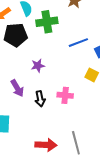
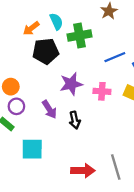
purple star: (38, 66) -> (71, 84), size x1.5
pink cross: (65, 95) -> (102, 91), moved

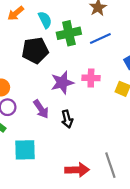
orange arrow: (31, 28) -> (16, 13), moved
blue line: (115, 57) -> (100, 39), moved
pink cross: (102, 91) -> (91, 78), moved

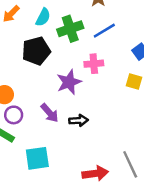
cyan semicircle: (45, 20) -> (43, 17), turned 60
pink cross: (91, 78) -> (94, 64), moved
black arrow: (67, 119) -> (79, 120), turned -72

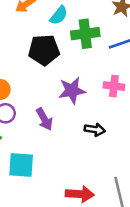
pink cross: (94, 64) -> (114, 86), moved
black arrow: (79, 120) -> (95, 130), moved

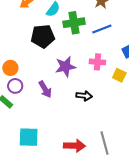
cyan square: (21, 165) -> (29, 137), moved

